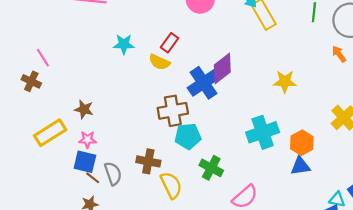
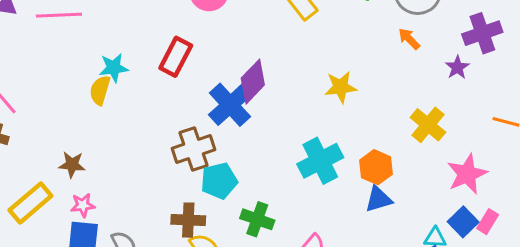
red rectangle: (170, 43) -> (176, 57), size x1.4
yellow semicircle: (159, 62) -> (100, 90), moved, turned 90
brown cross: (148, 161) -> (188, 220), moved

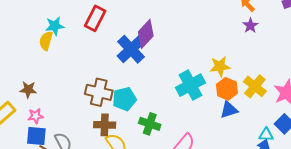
purple star: (457, 67) -> (250, 26), moved
yellow star: (341, 87) -> (220, 66), moved
yellow cross: (428, 125) -> (255, 86), moved
brown cross: (194, 149) -> (99, 92), moved, turned 32

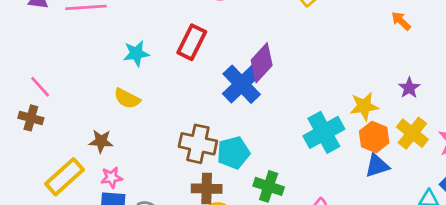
purple star: (250, 26) -> (409, 88), moved
yellow semicircle: (46, 41) -> (127, 99), moved, turned -78

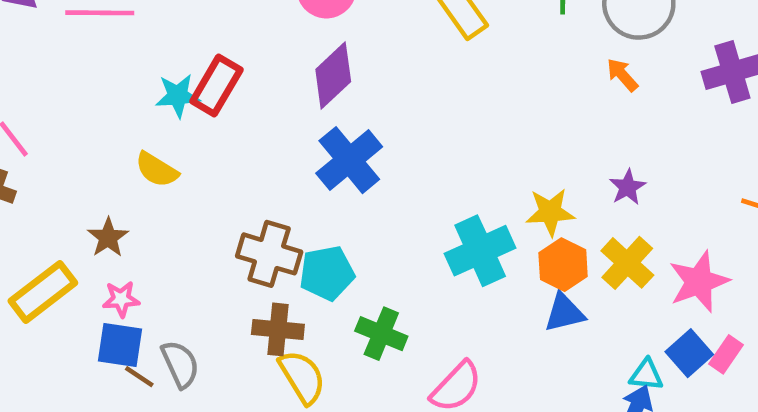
red rectangle: (192, 42) -> (216, 85), moved
purple diamond: (262, 63) -> (333, 76), moved
brown star: (101, 141) -> (108, 237), turned 30

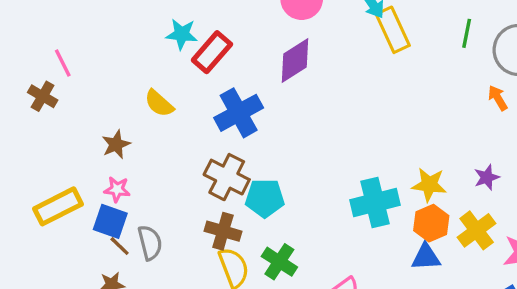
cyan star: (178, 96) -> (182, 34), moved
blue cross: (349, 160) -> (239, 113), moved
yellow rectangle: (43, 292) -> (58, 206), moved
green cross: (381, 334) -> (279, 262), moved

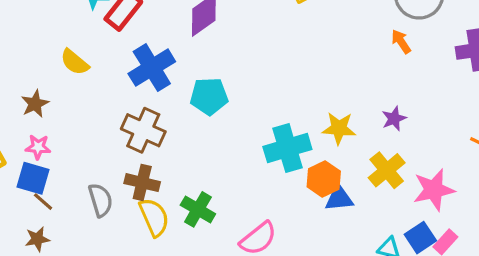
cyan pentagon: (265, 198) -> (209, 96), moved
orange hexagon: (431, 223) -> (324, 179), moved
gray semicircle: (150, 243) -> (100, 200), moved

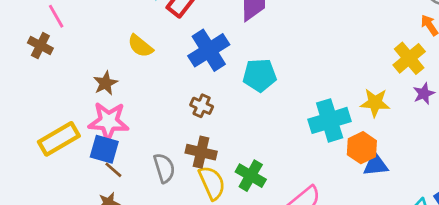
brown cross: (143, 130) -> (202, 106), size x0.6
pink star: (38, 147) -> (109, 121), size x1.8
yellow cross: (387, 170) -> (409, 58), moved

